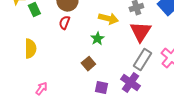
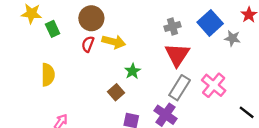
yellow arrow: (108, 19) -> (114, 42), moved
green star: (97, 39) -> (133, 71), moved

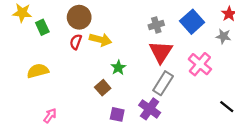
gray star: (232, 38) -> (223, 36), moved
yellow semicircle: (48, 75) -> (38, 71), turned -105
pink cross: (214, 85) -> (200, 64), moved

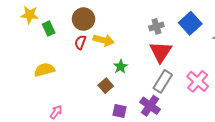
pink cross: (200, 64) -> (198, 81), moved

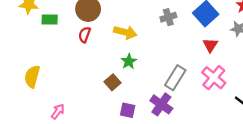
green rectangle: (49, 29) -> (50, 19), turned -64
yellow arrow: (104, 40) -> (125, 32), moved
red triangle: (161, 52) -> (210, 45), moved, size x0.6
yellow semicircle: (44, 70) -> (32, 77), moved, turned -60

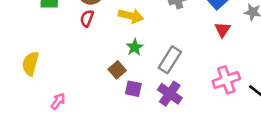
gray rectangle: (175, 78) -> (170, 60), moved
pink cross: (214, 78) -> (226, 80), moved, turned 30
purple square: (128, 110) -> (133, 89), moved

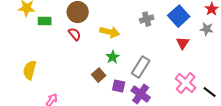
red semicircle: (87, 18) -> (75, 34), turned 120
pink cross: (226, 80) -> (186, 83), turned -30
purple square: (133, 89) -> (119, 86), moved

